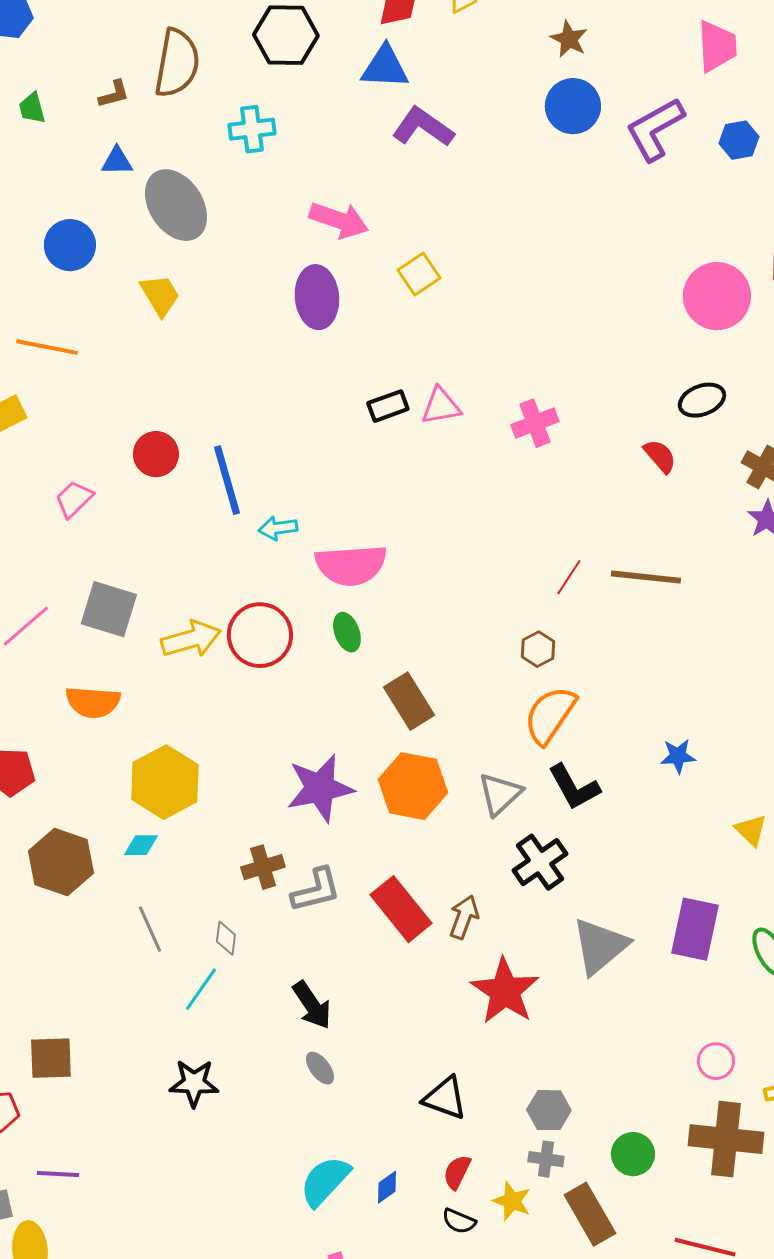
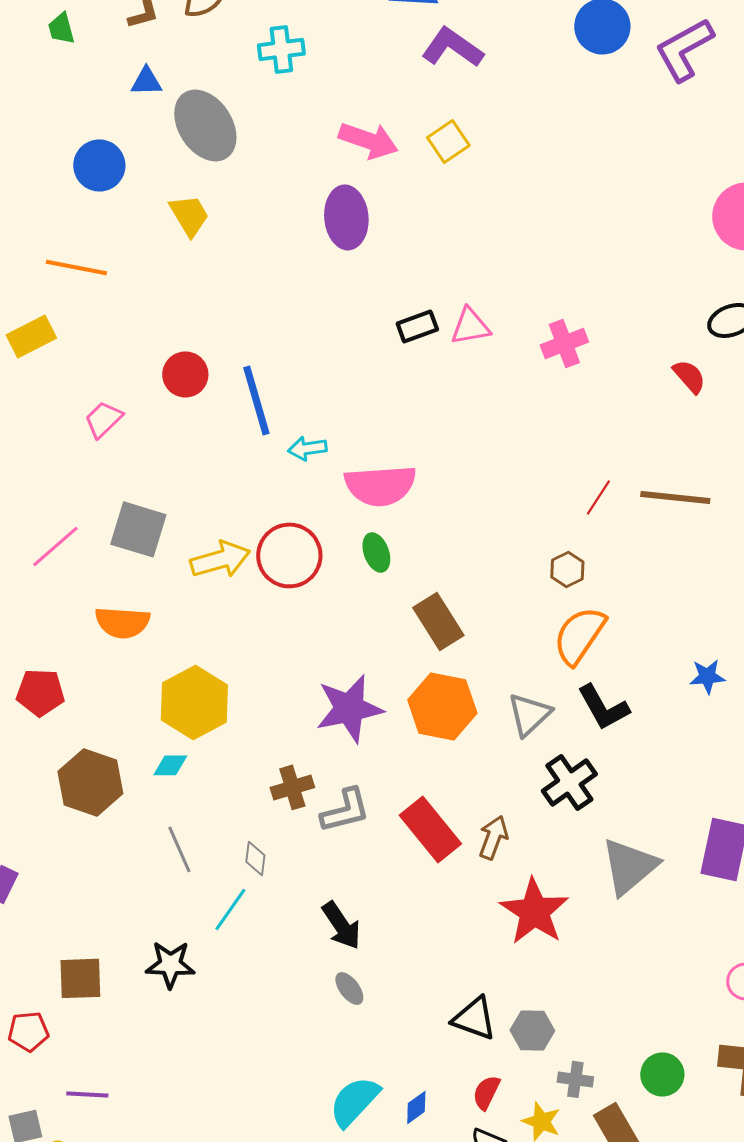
yellow square: (419, 274) -> (448, 141), moved
black star: (194, 1083) -> (170, 964), moved
gray hexagon: (549, 1110) -> (532, 1030), moved

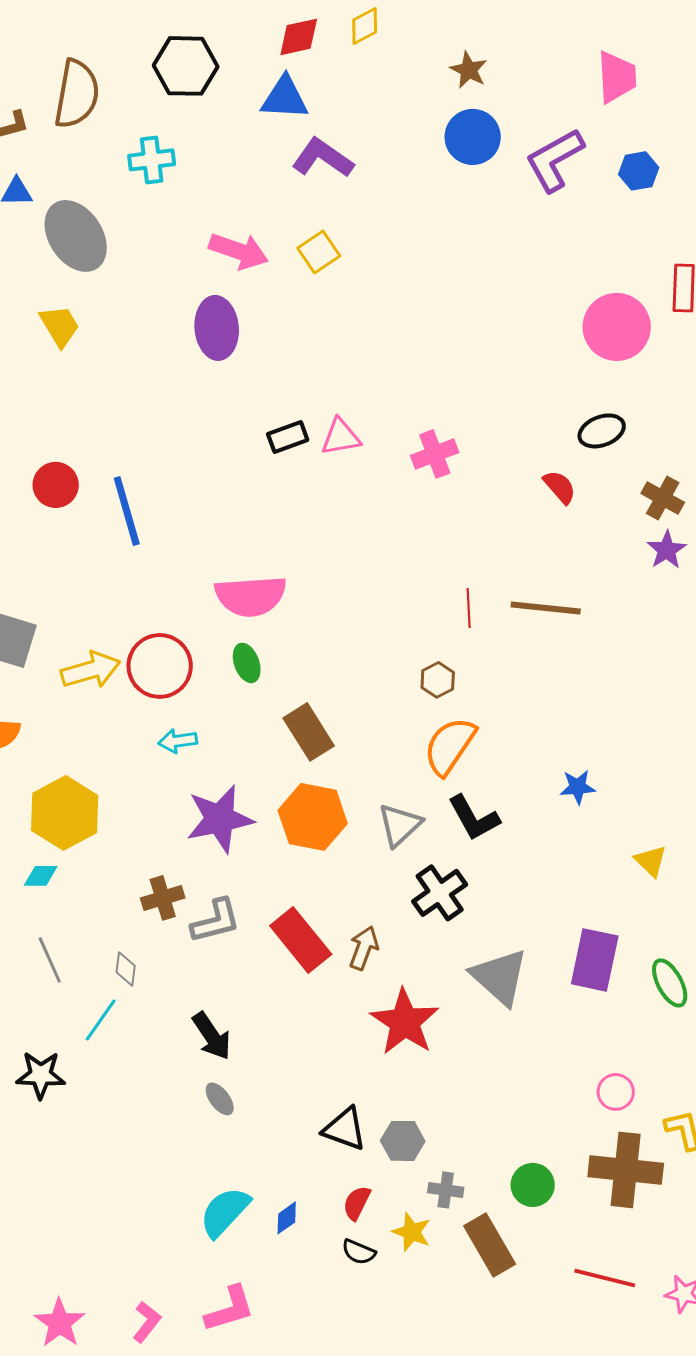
cyan arrow: (307, 448) -> (178, 741), moved
red line: (598, 497) -> (469, 608), turned -36
gray triangle: (629, 866) -> (500, 977), turned -38

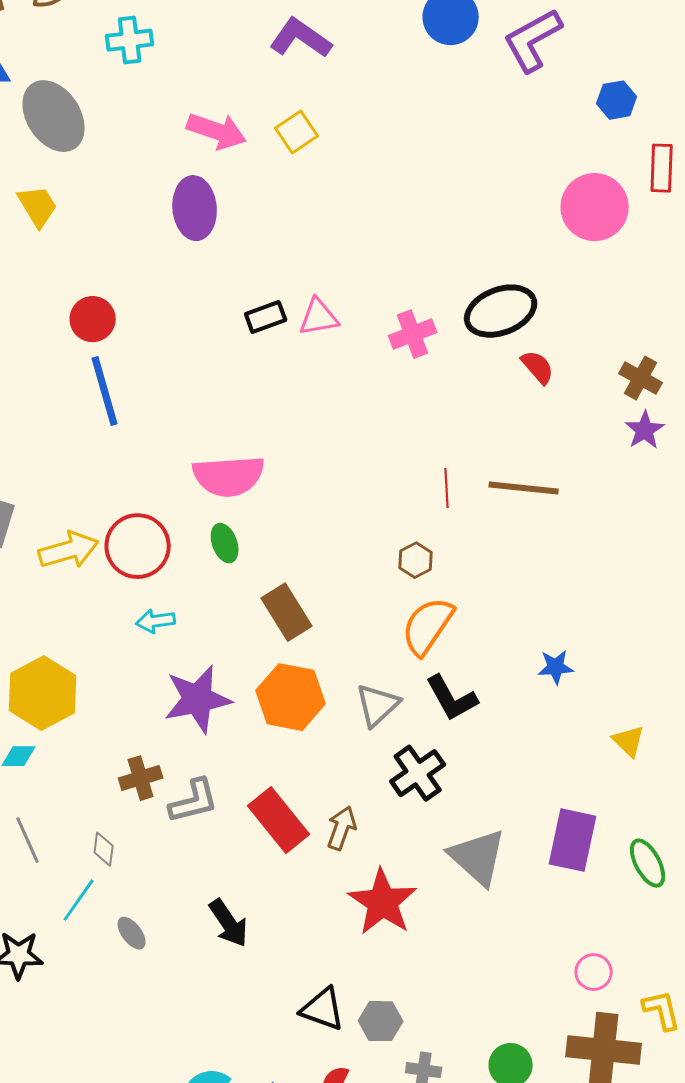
blue hexagon: (639, 171) -> (617, 100), moved
black ellipse: (602, 431) -> (501, 311), moved, size x1.5
red circle: (56, 485) -> (93, 319), moved
black arrow: (212, 1036) -> (229, 923), moved
gray ellipse: (220, 1099) -> (132, 933), moved

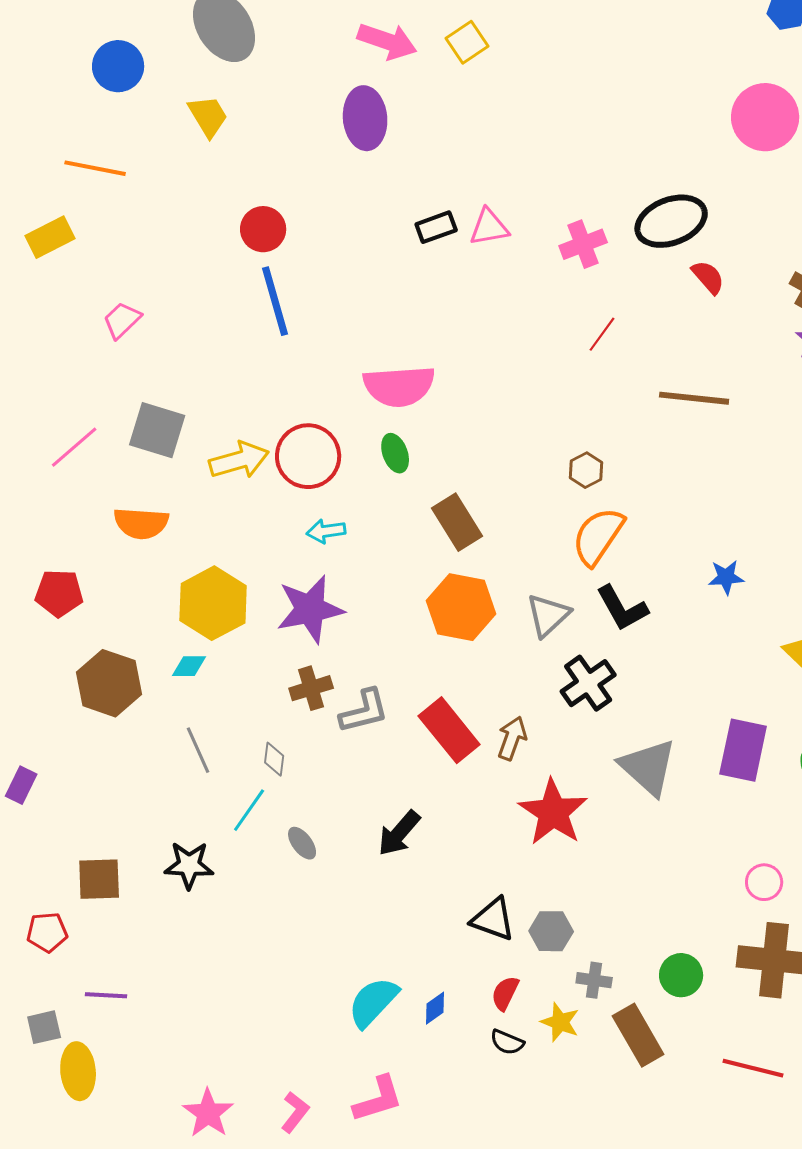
red line: (447, 488) -> (602, 334), moved, turned 39
purple star: (198, 699) -> (310, 609), moved
black arrow: (229, 923) -> (399, 833), turned 75

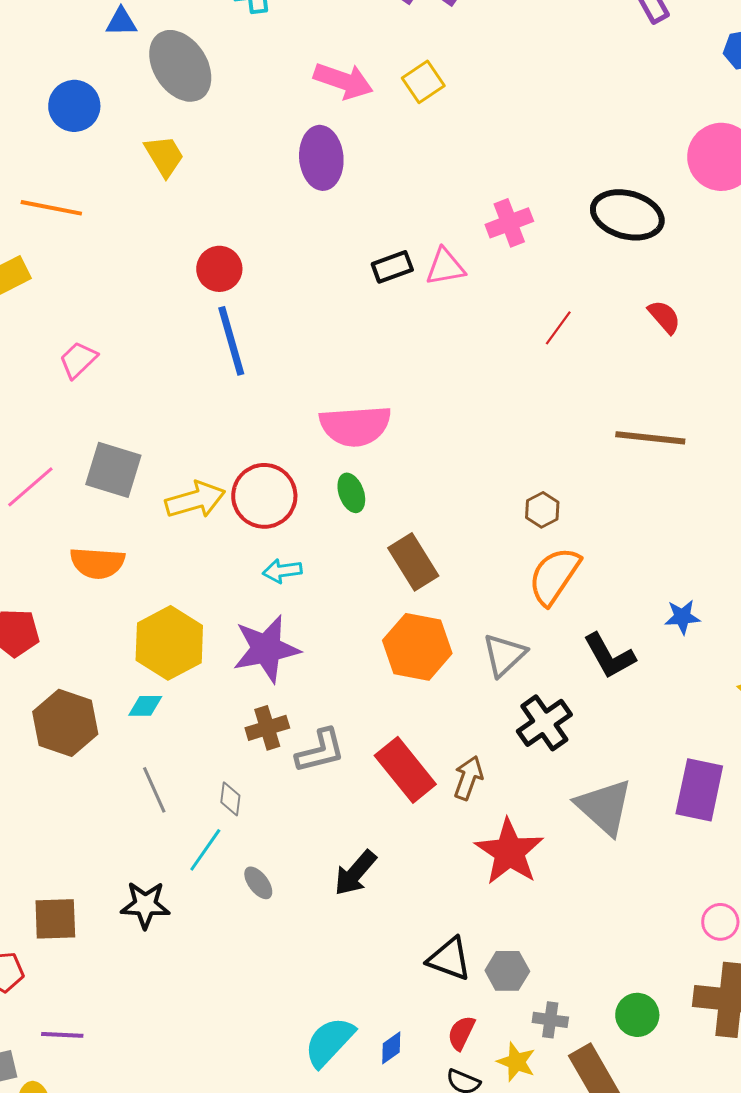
black ellipse: (671, 221) -> (627, 215), moved, turned 36
pink cross: (583, 244) -> (509, 223), moved
red line: (602, 334) -> (558, 328), moved
black L-shape: (622, 608) -> (609, 656), moved

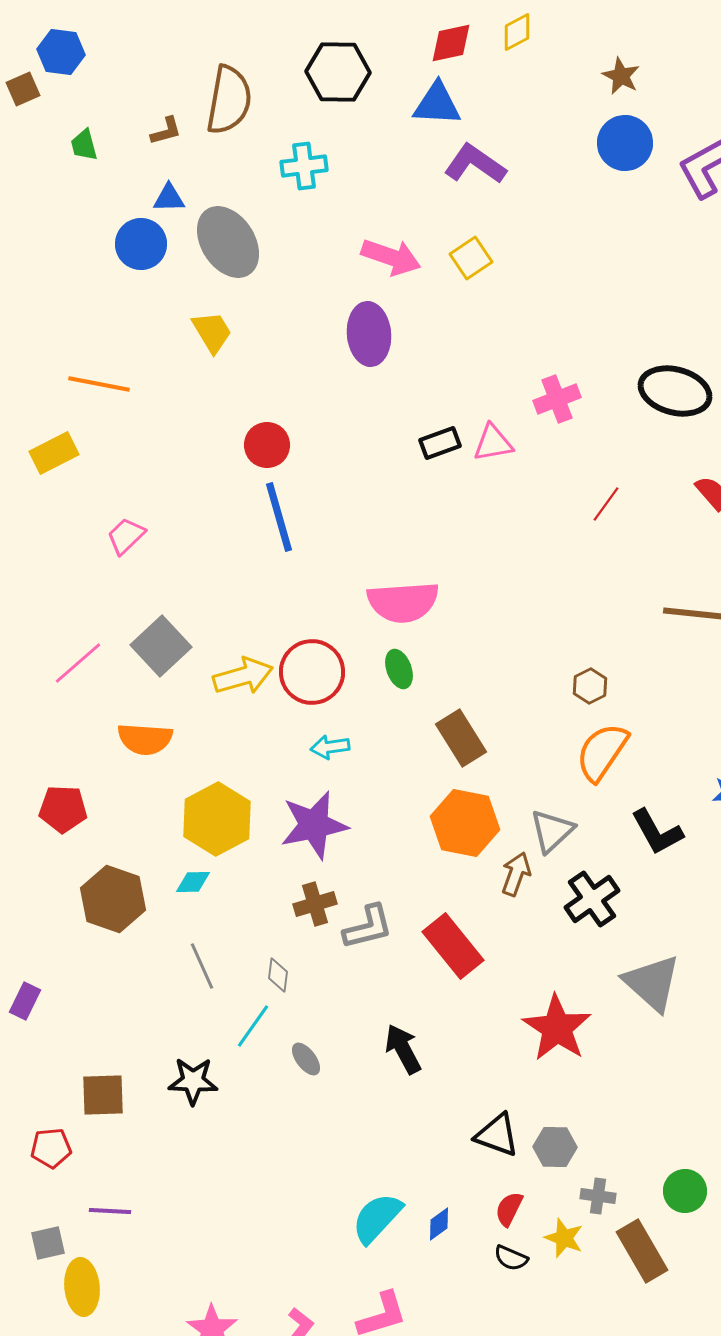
blue circle: (74, 106) -> (141, 244), moved
gray square: (113, 470) -> (161, 646), turned 30
brown arrow: (468, 778) -> (516, 874), moved
black arrow: (355, 873) -> (403, 1049), turned 111

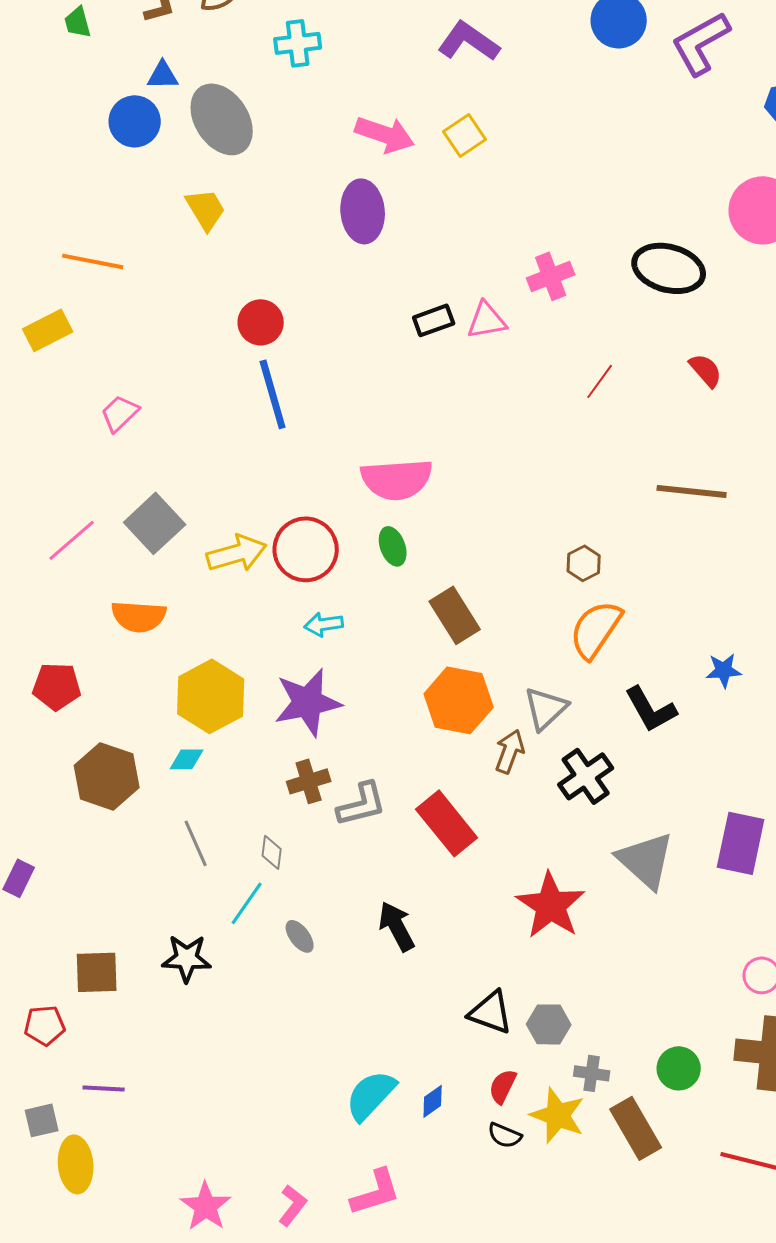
yellow star: (564, 1238) -> (558, 1115), size x1.4

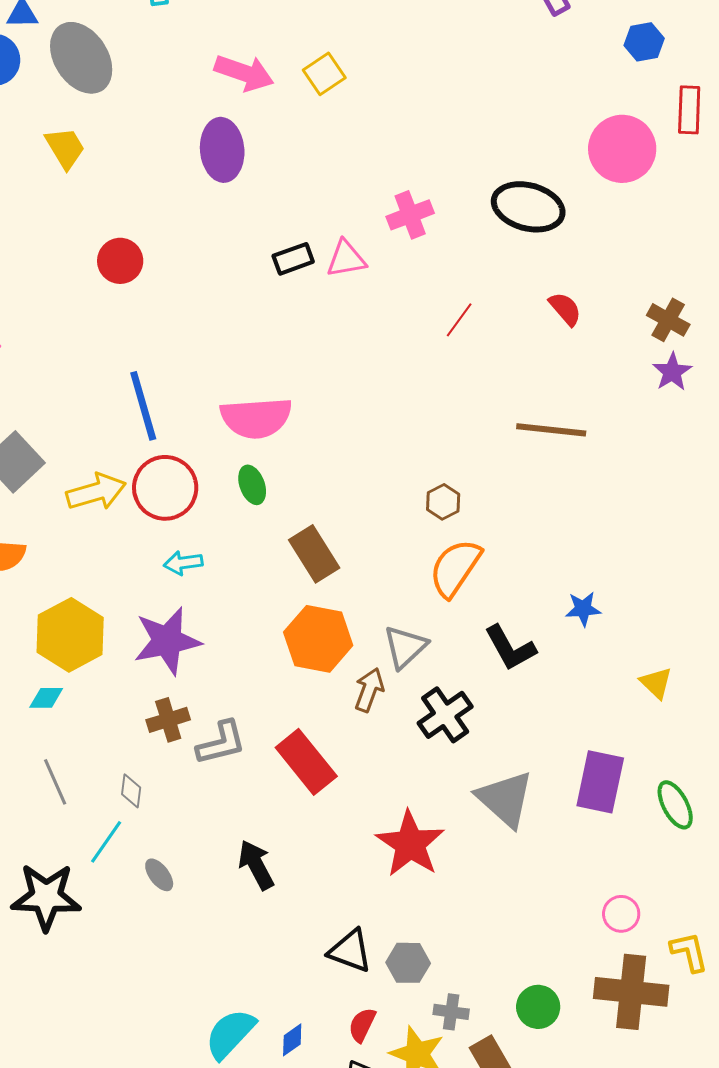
blue line: (273, 394) -> (143, 406), moved
black star: (187, 958) -> (46, 897), size x1.4

